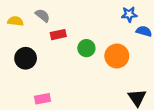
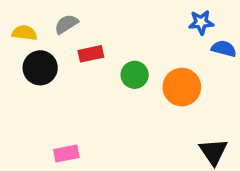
gray semicircle: (42, 15) -> (66, 24), turned -70
black circle: (26, 58) -> (40, 68), moved

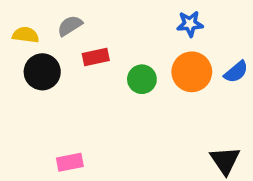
blue star: (201, 22) -> (190, 24), moved
blue semicircle: (224, 49) -> (236, 72), moved, turned 125
orange circle: (182, 87) -> (192, 72), moved

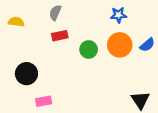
gray semicircle: (70, 26) -> (55, 13), moved, turned -35
black circle: (42, 72) -> (26, 74), moved

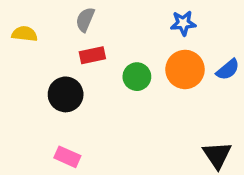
black circle: (26, 74) -> (66, 94), moved
pink rectangle: (44, 101) -> (67, 157), turned 35

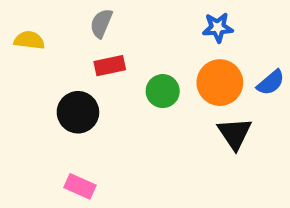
black triangle: (217, 155) -> (235, 133), moved

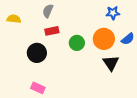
blue star: (218, 28) -> (113, 13), moved

